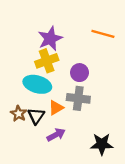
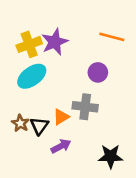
yellow cross: (47, 61) -> (29, 44), moved
purple circle: (79, 73) -> (98, 72), moved
cyan ellipse: (37, 84) -> (32, 76), moved, turned -52

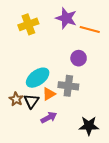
purple star: (55, 42) -> (66, 18), moved, turned -30
yellow cross: (29, 44) -> (28, 24), moved
cyan ellipse: (32, 76) -> (38, 78), moved

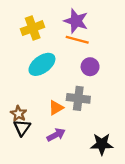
orange line: (90, 29) -> (77, 40), moved
cyan ellipse: (38, 78) -> (42, 64), moved
black triangle: (31, 101) -> (22, 128), moved

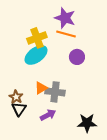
yellow cross: (33, 28) -> (37, 38), moved
gray cross: (78, 98) -> (55, 92), moved
orange triangle: (56, 108) -> (41, 88), moved

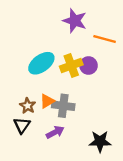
orange line: (66, 34) -> (105, 39), moved
yellow cross: (37, 38) -> (71, 66), moved
brown star: (16, 97) -> (28, 106), moved

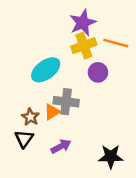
purple star: (75, 21) -> (83, 23), turned 30
yellow cross: (71, 66) -> (84, 46), moved
gray cross: (63, 106) -> (66, 102), moved

